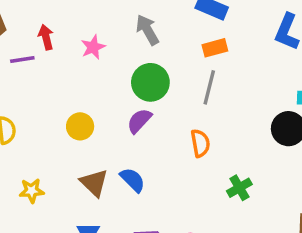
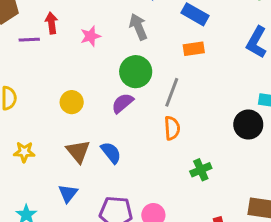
gray line: (209, 87) -> (172, 92), moved

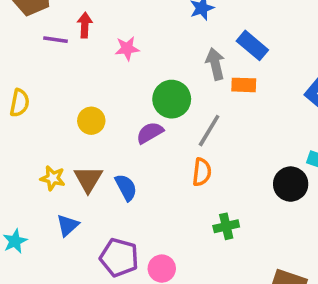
gray arrow: (138, 27) -> (215, 64), moved
yellow star: (24, 152) -> (53, 178), moved

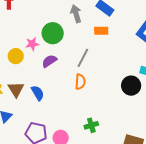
pink star: (127, 48) -> (32, 44), moved
gray arrow: (215, 64) -> (76, 14), moved
green circle: (172, 99) -> (53, 33), moved
green cross: (226, 226) -> (91, 125), moved

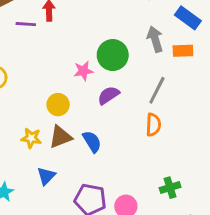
gray arrow: (76, 14) -> (155, 39), moved
yellow circle: (16, 56) -> (58, 105), moved
brown triangle: (16, 89) -> (60, 137), turned 42

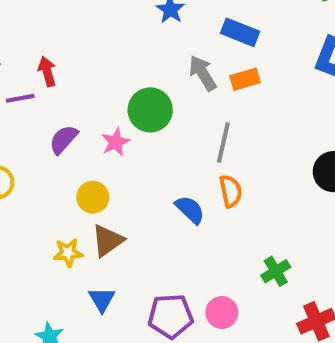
purple semicircle: (108, 95) -> (63, 139), moved
blue semicircle: (92, 142) -> (190, 210), moved

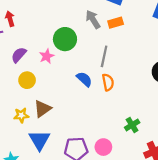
yellow circle: (93, 197) -> (27, 80), moved
blue semicircle: (190, 210) -> (84, 79), moved
blue triangle: (102, 299) -> (39, 140), size x1.5

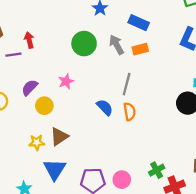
green circle: (65, 39) -> (84, 44), moved
purple semicircle: (19, 55) -> (30, 88), moved
green cross: (132, 125) -> (157, 170), moved

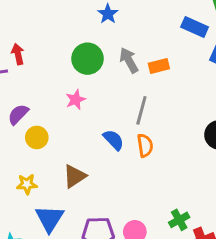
blue rectangle: (139, 23) -> (195, 27), moved
pink star: (66, 81) -> (76, 100), moved
brown triangle: (59, 137) -> (75, 176), moved

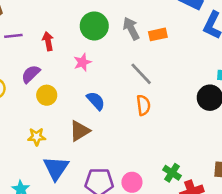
red arrow: (18, 54) -> (48, 41), moved
gray line: (141, 110) -> (141, 74), turned -60
blue semicircle: (114, 140) -> (96, 101), moved
green cross: (179, 220) -> (172, 173), turned -30

